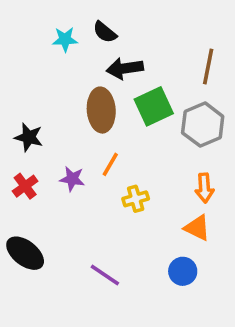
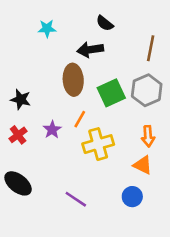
black semicircle: (105, 32) -> (105, 23), moved
green square: (154, 106) -> (111, 93), moved
purple star: (72, 179) -> (52, 130), turned 30
yellow cross: (136, 199) -> (98, 144), size x1.6

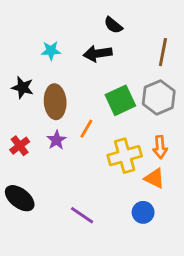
cyan star: (47, 29) -> (51, 51), moved
brown ellipse: (73, 80) -> (55, 102), moved
black star: (21, 99) -> (22, 88), moved
yellow cross: (98, 144) -> (125, 156), moved

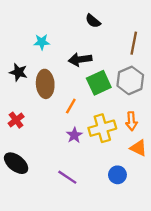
black arrow: (98, 54) -> (80, 59), moved
purple star: (57, 140) -> (74, 135), moved
orange triangle: (154, 178) -> (138, 148), moved

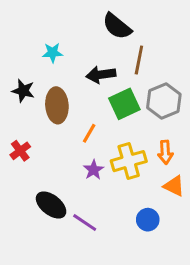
black semicircle: (93, 21) -> (117, 26), size x1.5
brown line: (134, 43) -> (139, 60), moved
black ellipse: (16, 163) -> (51, 205), moved

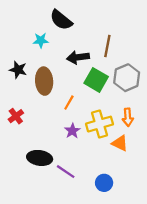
black semicircle: (117, 26) -> (61, 20), moved
green square: (124, 104) -> (96, 80), turned -35
orange triangle: (174, 186) -> (120, 143), moved
black ellipse: (51, 205) -> (40, 158), turned -30
blue circle: (148, 220) -> (104, 183), moved

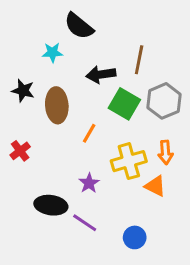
purple star: (72, 131) -> (89, 183), moved

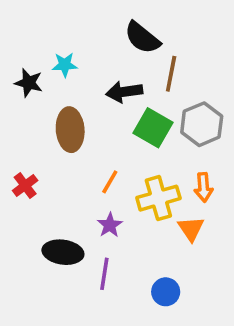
black semicircle: (79, 26) -> (142, 38), moved
black star: (23, 91) -> (29, 83), moved
orange line: (89, 133) -> (110, 182), moved
orange triangle: (155, 186) -> (191, 229), turned 30
purple line: (85, 223) -> (104, 274), turned 65

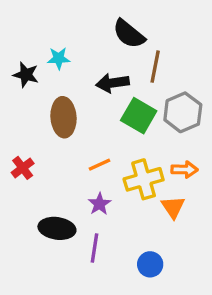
orange line: (110, 182) -> (99, 165), turned 35
orange arrow: (203, 187) -> (184, 170), turned -85

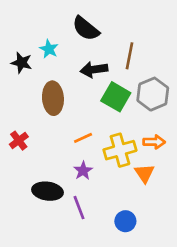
black semicircle: (129, 34) -> (86, 29), moved
cyan star: (59, 58) -> (49, 49), turned 30
purple line: (95, 248) -> (79, 208), turned -30

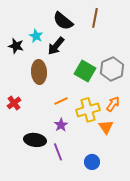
brown line: (129, 56) -> (95, 18), moved
black arrow: (94, 69) -> (56, 46), moved, turned -42
orange arrow: (154, 142) -> (113, 104), turned -56

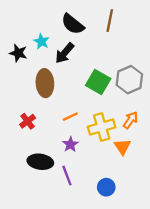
red cross: (14, 103) -> (28, 121), moved

